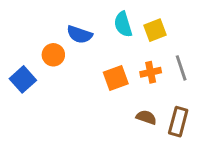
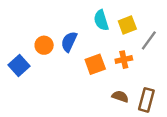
blue semicircle: (79, 34) -> (69, 42), moved, turned 96
gray line: (181, 68) -> (149, 40), moved, turned 54

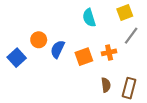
yellow square: (127, 25) -> (125, 12), moved
blue semicircle: (69, 42) -> (58, 49), moved
brown semicircle: (120, 96) -> (106, 85), turned 64

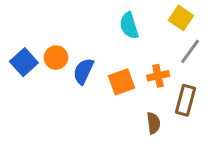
yellow square: (125, 12) -> (181, 18), turned -35
blue square: (17, 58) -> (24, 62), moved
brown rectangle: (129, 88) -> (185, 100), moved

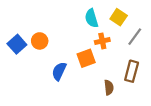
yellow square: (181, 18) -> (119, 17), moved
blue semicircle: (83, 71) -> (59, 71), moved
orange cross: (158, 76) -> (102, 41), moved

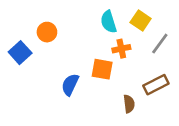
orange circle: (40, 41) -> (47, 32), moved
orange square: (86, 58) -> (102, 69), turned 30
brown rectangle: (132, 71) -> (156, 85), turned 48

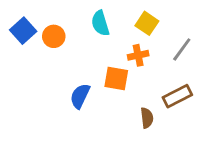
yellow square: (141, 21) -> (147, 23), moved
cyan semicircle: (109, 22) -> (100, 23), moved
blue square: (20, 53) -> (23, 31), moved

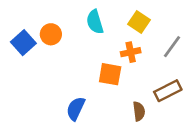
blue square: (23, 31) -> (23, 43), moved
blue semicircle: (80, 96) -> (76, 109), moved

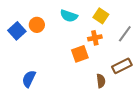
cyan semicircle: (95, 22) -> (69, 16), turned -54
orange square: (110, 74) -> (80, 54), turned -30
blue semicircle: (76, 109) -> (29, 79), moved

